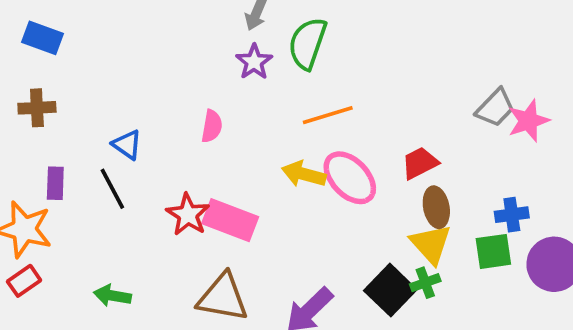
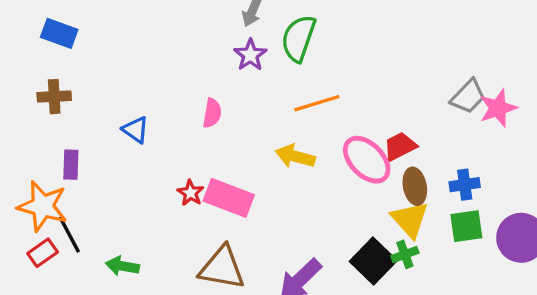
pink ellipse: (350, 178) -> (367, 160), moved
black line: (112, 189) -> (69, 234), moved
red star: (188, 215) -> (190, 193), size x0.7
blue cross: (512, 215) -> (465, 185), moved

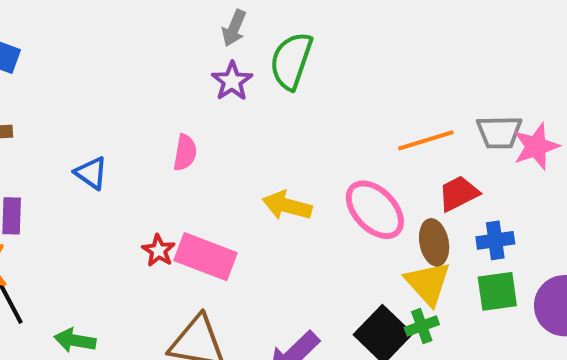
gray trapezoid: (468, 97) -> (499, 132), turned 45
orange line: (317, 103) -> (426, 140), moved
red trapezoid: (400, 146) -> (459, 193), moved

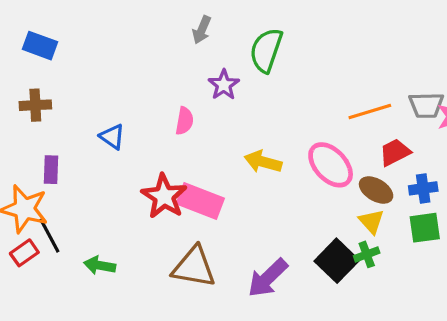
gray arrow: (234, 28) -> (202, 30), moved
purple star: (232, 81) -> (224, 85), moved
brown ellipse: (434, 242) -> (376, 190), turned -48
red star: (159, 251) -> (164, 196), size x1.8
yellow triangle: (428, 283) -> (371, 221), size x0.7

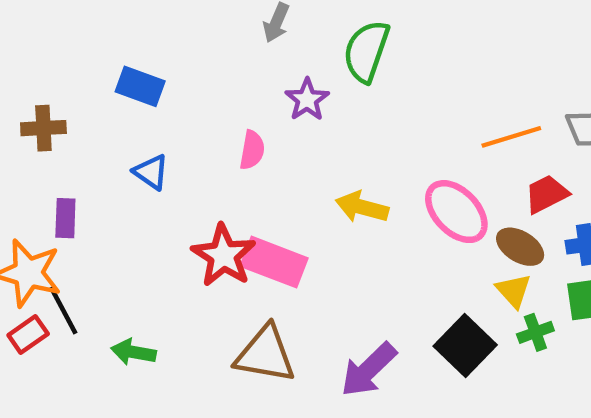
blue rectangle: (40, 46) -> (140, 86), moved
green cross: (367, 254) -> (535, 332), moved

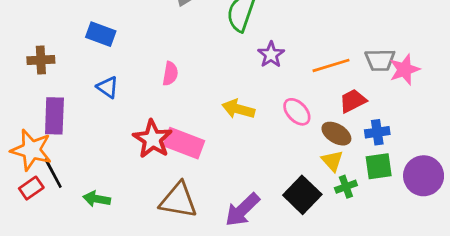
purple star: (307, 100) -> (271, 55), moved
pink ellipse: (456, 212) -> (297, 112), size x0.7
purple rectangle: (65, 218) -> (54, 116), size x1.5

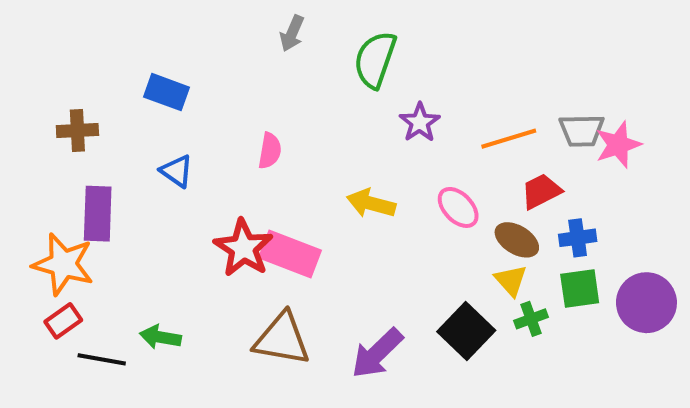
black line: (53, 173) -> (102, 359), moved, turned -52

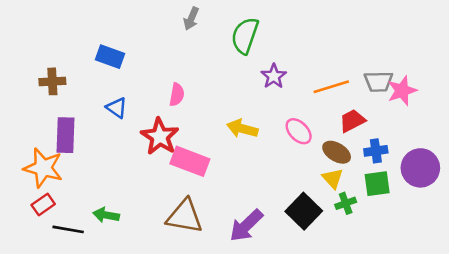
red star: (243, 248) -> (160, 136), moved
purple circle: (646, 303) -> (420, 168), moved

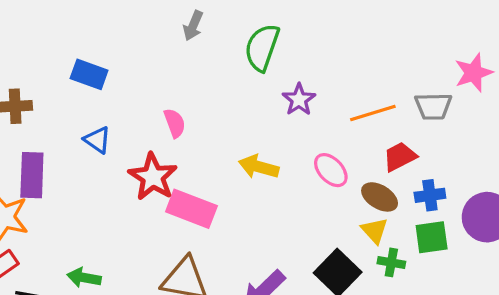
pink star: (402, 91) -> (474, 73), moved
pink semicircle: (177, 95) -> (175, 123), turned -30
green cross: (346, 203) -> (391, 262), turned 30

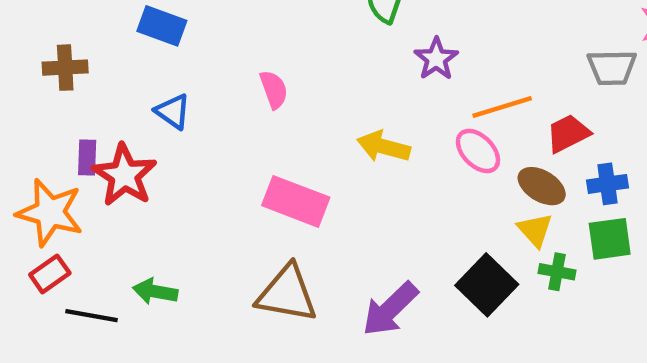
orange line: (373, 113) -> (502, 107), moved
purple rectangle: (32, 175) -> (87, 158), size x0.6
red star: (153, 177) -> (124, 175), moved

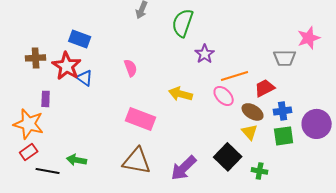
red star: (124, 175) -> (67, 66), moved
green cross: (557, 272) -> (260, 171), moved

